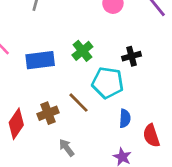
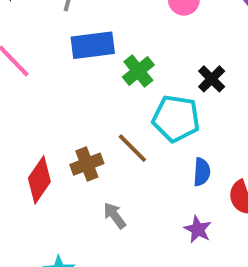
black cross: (131, 56) -> (212, 79), turned -30
blue rectangle: (40, 60) -> (93, 45), moved

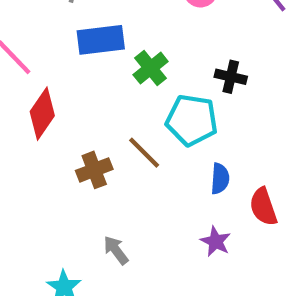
black cross: (212, 79) -> (231, 77), turned -32
red diamond: (39, 180) -> (42, 114), moved
gray arrow: (115, 215) -> (116, 250), moved

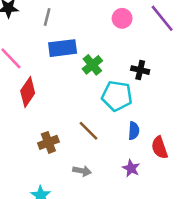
brown line: (144, 153) -> (88, 131), moved
brown cross: (94, 170) -> (48, 142), moved
gray arrow: (116, 250) -> (82, 171), moved, turned 138

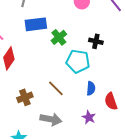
gray arrow: (82, 171) -> (51, 119), size x1.5

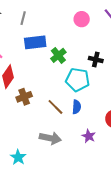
blue semicircle: (91, 88) -> (77, 107), moved
brown cross: (25, 97) -> (24, 97), moved

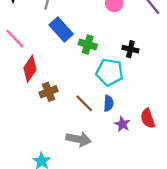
blue rectangle: (35, 42) -> (61, 29), turned 55
green cross: (58, 55) -> (88, 44), turned -35
purple star: (89, 136) -> (122, 124), moved

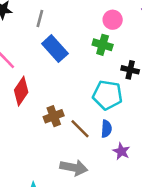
green cross: (88, 44) -> (103, 45), moved
brown cross: (48, 92) -> (54, 116), moved

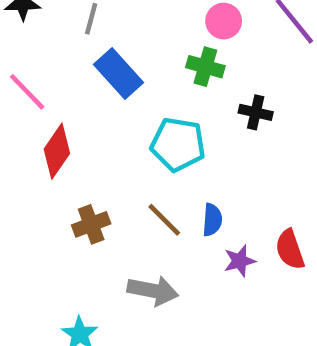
cyan pentagon: (108, 95) -> (178, 144), moved
brown cross: (54, 116) -> (91, 224), moved
purple star: (121, 151) -> (240, 261), turned 30

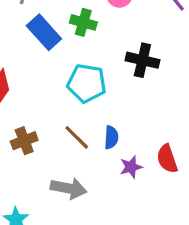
green cross: (205, 67) -> (83, 22), moved
black cross: (256, 112) -> (142, 60), size x1.4

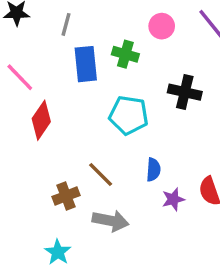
blue rectangle: (44, 32) -> (86, 64), turned 36
brown line: (77, 137) -> (101, 175), moved
brown cross: (24, 141) -> (66, 196), moved

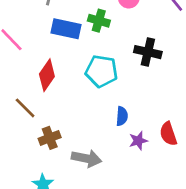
blue rectangle: (86, 64) -> (66, 29), turned -72
red diamond: (41, 120) -> (47, 75), moved
brown line: (101, 175) -> (25, 108), moved

